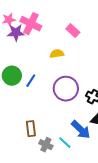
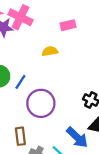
pink rectangle: (73, 31) -> (68, 25), turned -56
purple circle: (66, 89) -> (41, 103), moved

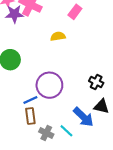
pink rectangle: (68, 25) -> (75, 12), turned -40
blue line: (20, 82) -> (30, 100), moved, turned 32

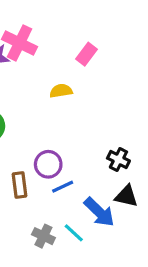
purple circle: (49, 85) -> (48, 164), size x0.7
blue line: (30, 100) -> (63, 187), moved
brown rectangle: (30, 116) -> (19, 185), moved

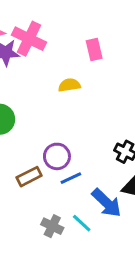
pink rectangle: (87, 54) -> (94, 49), turned -50
brown rectangle: (19, 185) -> (29, 177), turned 70

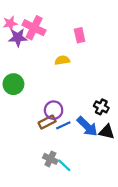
brown rectangle: (29, 177) -> (47, 122), moved
blue arrow: (107, 203) -> (87, 126), moved
cyan line: (82, 223) -> (64, 165), moved

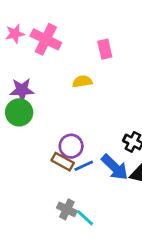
purple star: (18, 37) -> (22, 90), moved
brown rectangle: (47, 122) -> (63, 162), turned 56

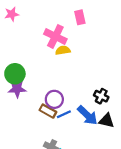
pink cross: (46, 39) -> (55, 36), moved
pink rectangle: (105, 49) -> (80, 17), moved
purple star: (22, 90) -> (17, 89), moved

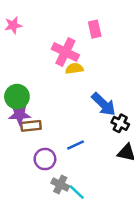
purple circle: (54, 99) -> (45, 159), moved
brown rectangle: (48, 111) -> (31, 126), moved, turned -35
blue arrow: (87, 115) -> (104, 104), moved

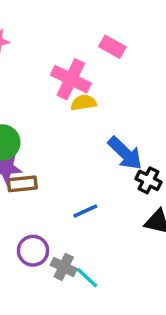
pink rectangle: (95, 29) -> (112, 47), turned -48
purple circle: (45, 159) -> (33, 251), moved

